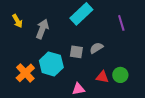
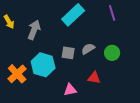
purple line: (121, 23) -> (112, 13), moved
green circle: (120, 75) -> (112, 53), moved

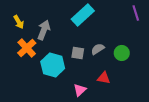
purple line: (112, 13) -> (136, 13), moved
orange cross: (17, 74) -> (27, 48), moved
pink triangle: (70, 90) -> (80, 90), turned -32

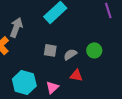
gray semicircle: (98, 49) -> (70, 54), moved
cyan hexagon: (53, 65) -> (24, 82), moved

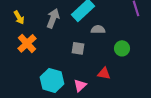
gray arrow: (16, 27) -> (53, 18), moved
gray semicircle: (70, 54) -> (98, 29), moved, turned 32

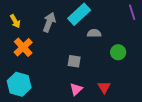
gray square: (78, 48) -> (74, 61), moved
red triangle: (104, 73) -> (104, 87), moved, turned 48
cyan hexagon: (52, 80) -> (19, 84), moved

